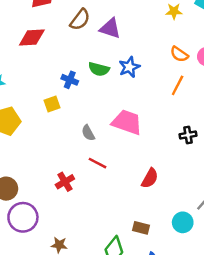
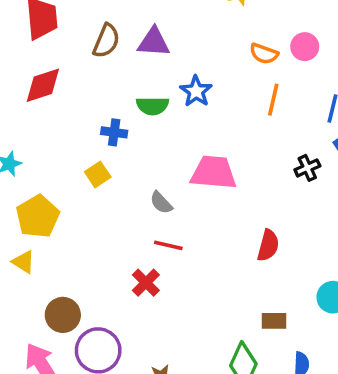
red line: (98, 163) -> (168, 245), moved

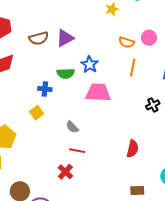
brown semicircle: (106, 41) -> (39, 38), turned 54
purple triangle: (154, 42) -> (65, 38), turned -30
pink trapezoid: (214, 172) -> (98, 93), moved

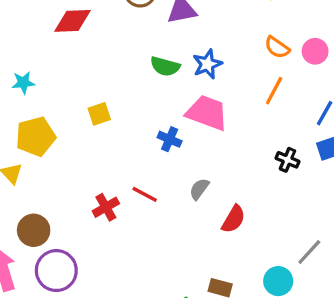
blue cross: (45, 89) -> (170, 139), moved
black cross: (153, 105) -> (287, 160), turned 32
gray semicircle: (72, 127) -> (199, 189), moved, turned 64
red cross: (65, 172) -> (106, 207), moved

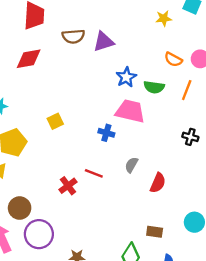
green semicircle: (165, 66) -> (154, 87), moved
orange line: (274, 91) -> (187, 90), moved

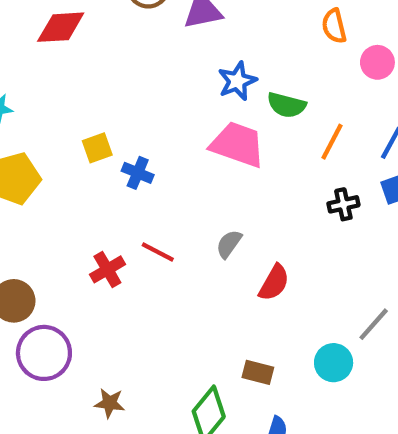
orange semicircle: (173, 59) -> (334, 26), moved, turned 42
orange line: (187, 90) -> (332, 142), moved
blue cross: (106, 133) -> (138, 173), moved
black cross: (190, 137) -> (343, 204), turned -35

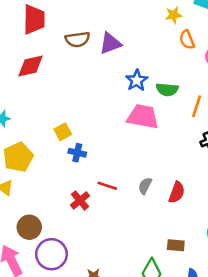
blue cross: (138, 173) -> (77, 153), moved
gray semicircle: (229, 244) -> (145, 186), moved

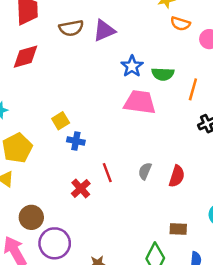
orange semicircle: (187, 40) -> (180, 24), turned -48
red line: (107, 186) -> (107, 173), turned 54

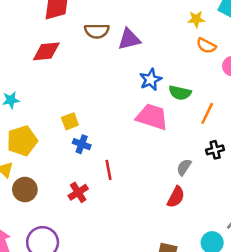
gray semicircle: (145, 171) -> (184, 167), moved
red line: (107, 173) -> (108, 170), moved
brown circle: (31, 217) -> (25, 190), moved

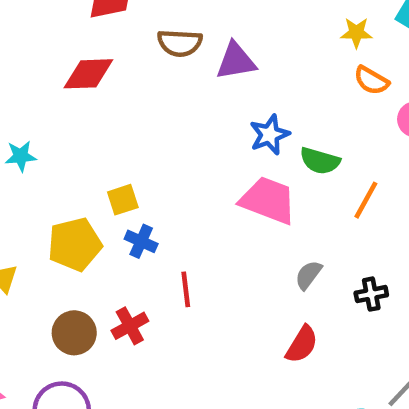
yellow pentagon: (22, 141) -> (75, 244), moved
black cross: (215, 150) -> (371, 294), moved
gray semicircle: (184, 167) -> (308, 275), moved
brown circle: (25, 190) -> (74, 333), moved

